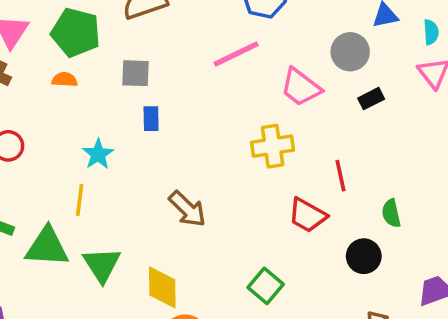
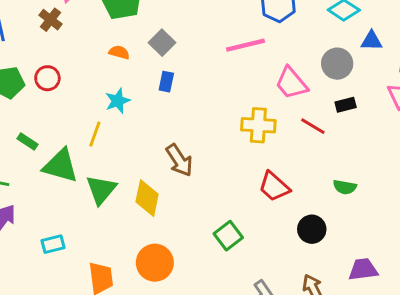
gray square: (136, 73) -> (162, 43), turned 30
orange semicircle: (65, 80) -> (119, 52), moved
red line: (341, 176) -> (313, 126), moved, turned -60
green semicircle: (391, 213) -> (345, 187), moved, turned -80
yellow diamond: (162, 287) -> (147, 198), moved

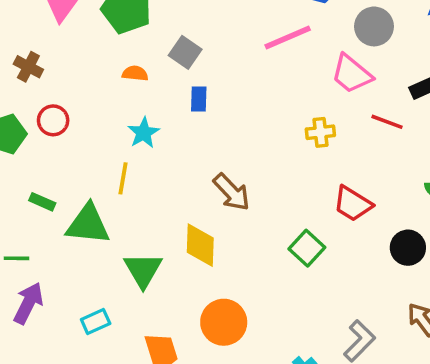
brown cross: (50, 20) -> (28, 67), moved
gray circle: (337, 64) -> (374, 26), moved
yellow cross: (258, 125) -> (320, 132), size x0.7
green triangle: (101, 190) -> (143, 270), moved
green square: (228, 236) -> (307, 248), moved

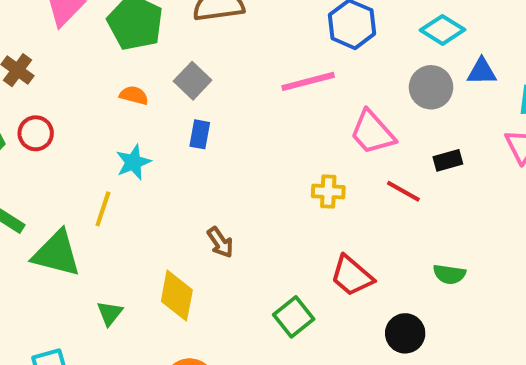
gray circle: (374, 26) -> (431, 87), moved
brown arrow: (232, 192) -> (220, 242), size x0.7
green triangle: (143, 270) -> (110, 313), size x0.6

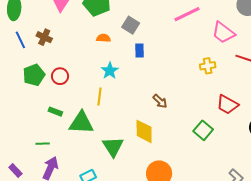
red circle: (36, 133) -> (60, 76), moved
green triangle: (110, 313) -> (113, 147), size x1.6

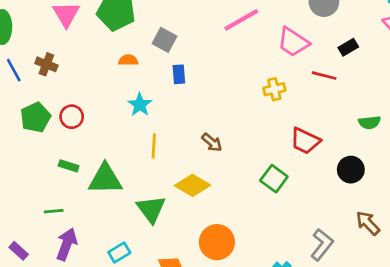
yellow line: (100, 96) -> (154, 146), moved
yellow diamond: (144, 131) -> (193, 185), turned -55

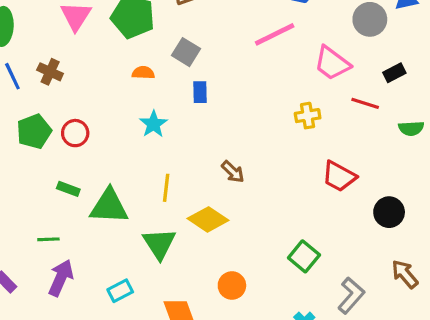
green semicircle: (370, 122) -> (411, 128), moved
yellow line: (154, 146) -> (166, 188), moved
green square: (274, 179) -> (304, 256), moved
orange circle: (217, 242) -> (232, 286), size x0.7

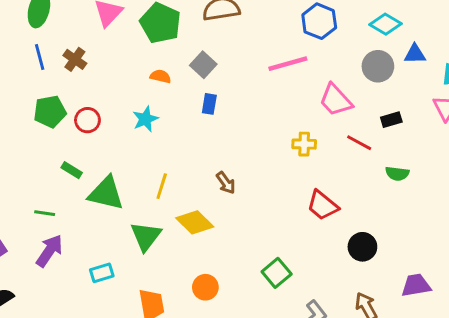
cyan star: (153, 124) -> (145, 119), moved

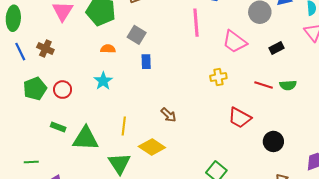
pink line: (288, 64) -> (196, 23), turned -68
red line: (359, 143) -> (264, 85), moved
green line: (45, 213) -> (31, 162), moved

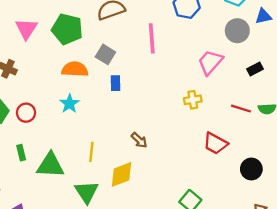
pink line: (196, 23) -> (152, 38), moved
pink trapezoid: (235, 42) -> (210, 62), turned 95
orange semicircle: (108, 49) -> (75, 69), size x1.6
green rectangle: (58, 127) -> (21, 153), turned 56
yellow diamond: (152, 147) -> (121, 174), turned -55

